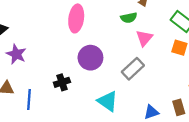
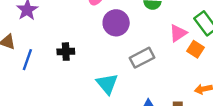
pink triangle: (144, 38) -> (178, 33), moved
purple circle: (90, 58) -> (116, 23), moved

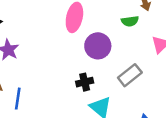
black cross: (66, 52) -> (85, 82), moved

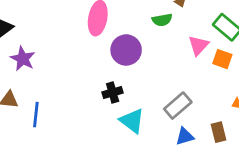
gray rectangle: (130, 75) -> (178, 106), moved

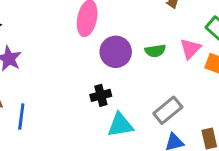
green semicircle: (162, 20) -> (155, 51), moved
cyan triangle: (132, 121) -> (120, 125), turned -48

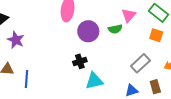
pink triangle: (190, 49) -> (129, 15), moved
gray rectangle: (168, 110) -> (140, 63), moved

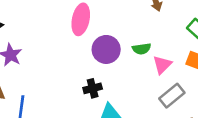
pink triangle: (129, 15) -> (162, 65), moved

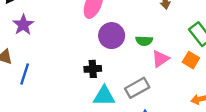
gray rectangle: (172, 96) -> (137, 88), moved

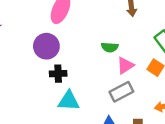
purple circle: (112, 36) -> (46, 46), moved
gray rectangle: (137, 88) -> (121, 92), moved

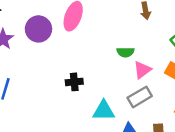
purple circle: (46, 46) -> (38, 29), moved
cyan triangle: (69, 101) -> (104, 111), moved

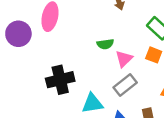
black cross: (74, 82) -> (60, 80), size x1.6

